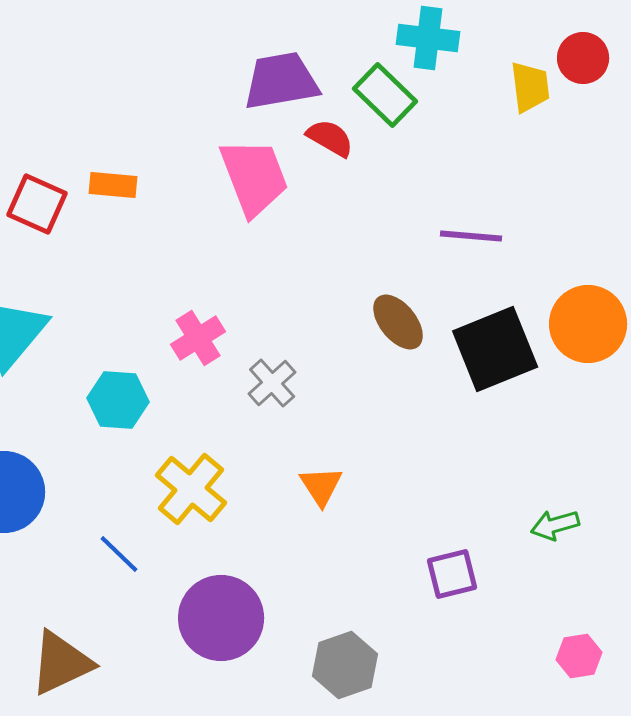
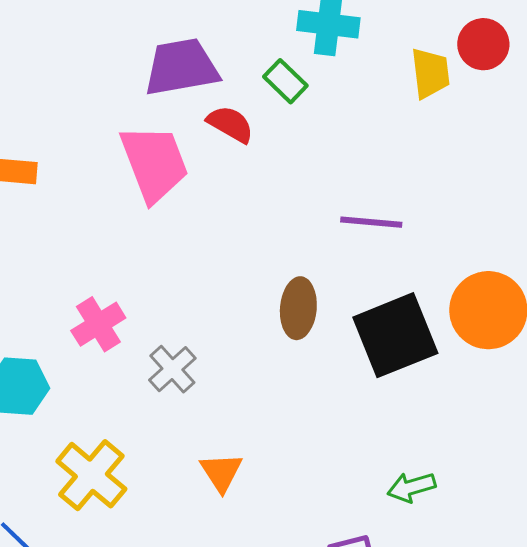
green rectangle: (385, 95) -> (285, 81), size x0.7
brown ellipse: (398, 322) -> (298, 308), turned 44
green arrow: (555, 525) -> (411, 487), moved

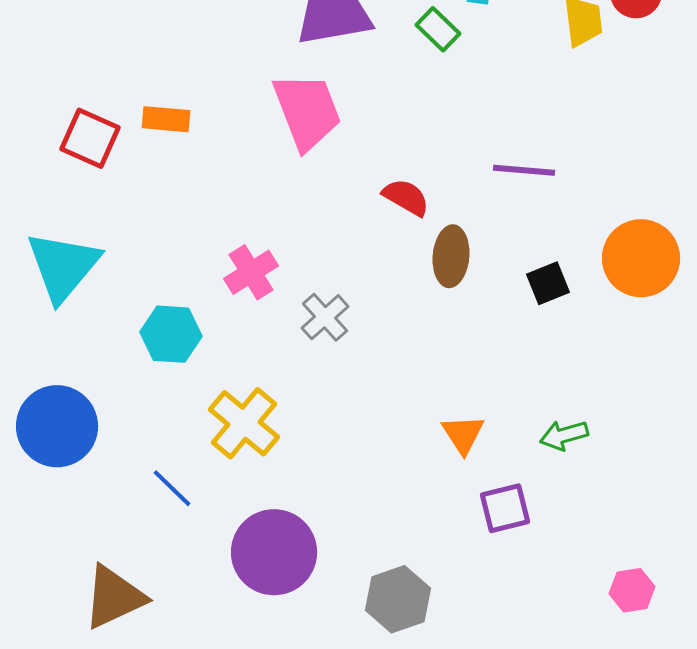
red semicircle: (230, 124) -> (406, 197), moved
black square: (395, 335) -> (548, 283), size x0.5
orange triangle: (221, 472) -> (463, 434), moved

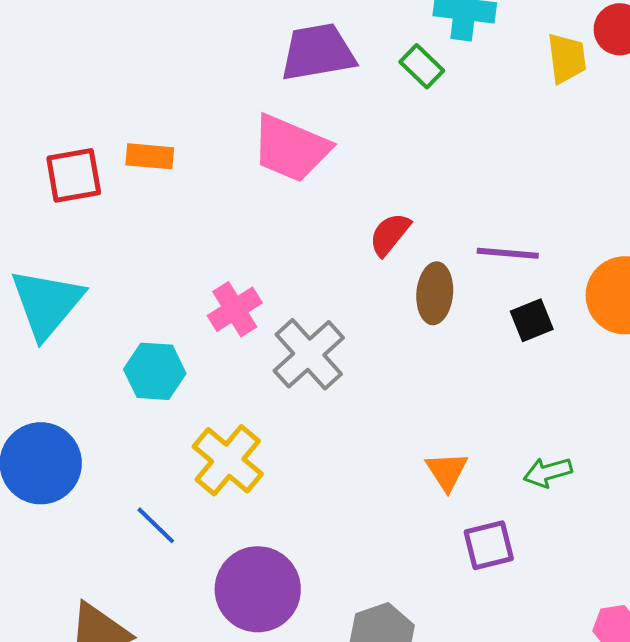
pink trapezoid: (307, 111) -> (291, 148), turned 134
red square: (90, 138) -> (74, 175), turned -34
purple line: (524, 170) -> (508, 253), moved
red semicircle: (406, 197) -> (390, 234), turned -81
gray cross: (325, 317) -> (309, 354), size x1.5

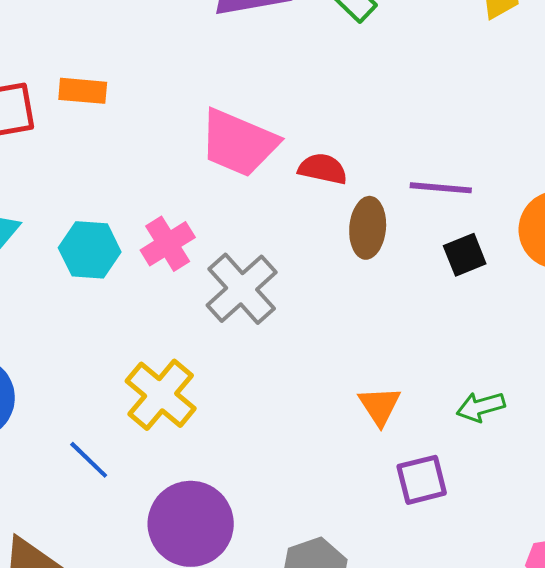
pink trapezoid: (291, 148) -> (239, 143), moved
red semicircle: (390, 234) -> (323, 169), turned 63
cyan hexagon: (155, 371) -> (90, 250), moved

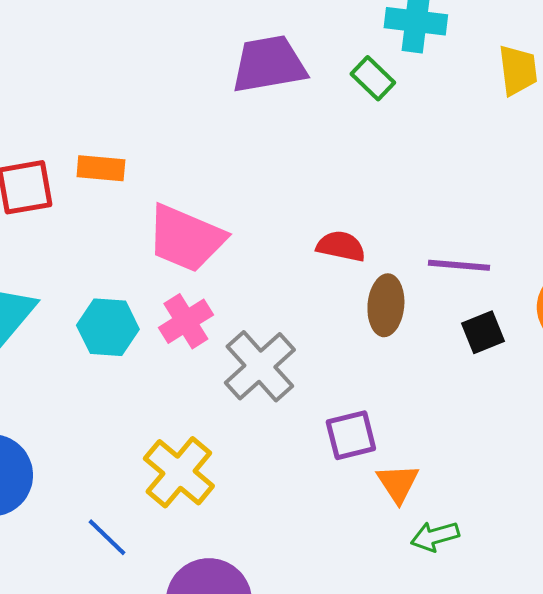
pink trapezoid: (239, 143) -> (186, 238), moved
green arrow: (481, 407) -> (435, 536), moved
purple square: (422, 480) -> (351, 435), moved

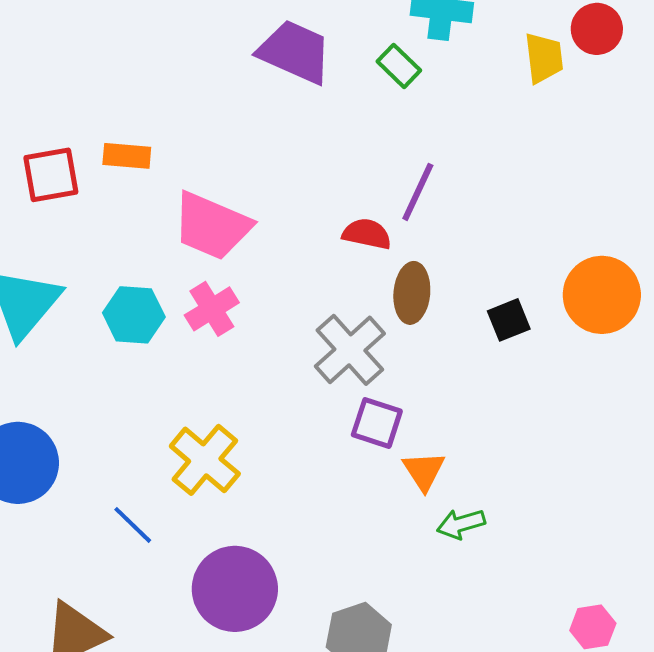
purple trapezoid: (269, 64) -> (295, 52), turned 34
purple line: (459, 265) -> (418, 192), moved, turned -70
gray cross: (260, 366) -> (350, 350), moved
purple square: (351, 435) -> (377, 423), turned 32

